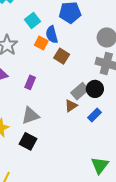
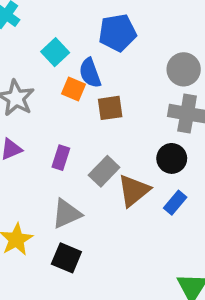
brown square: (62, 56) -> (110, 108), turned -35
gray rectangle: (80, 91) -> (104, 171), moved
brown triangle: (71, 106) -> (134, 191), size x1.5

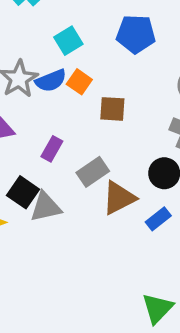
blue semicircle: (90, 73) -> (51, 81), moved, turned -104
black square: (66, 258) -> (23, 192), moved

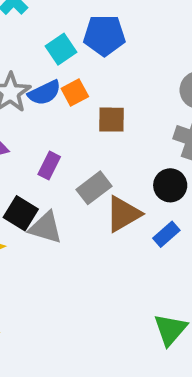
blue pentagon: (136, 34) -> (104, 35), moved
orange square: (79, 82) -> (75, 93), turned 30
gray triangle: (46, 207) -> (46, 228), turned 32

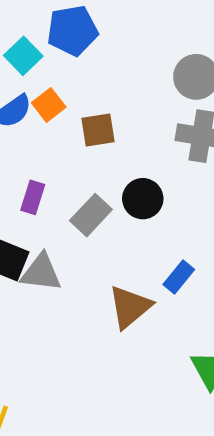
black circle: (170, 185) -> (143, 199), moved
brown triangle: (123, 214) -> (130, 307), moved
blue rectangle: (166, 234) -> (179, 277), moved

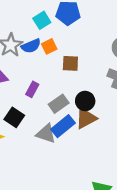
gray triangle: (41, 273) -> (46, 134), moved
blue rectangle: (179, 277) -> (63, 126), moved, size x1.5
brown triangle: (130, 307) -> (86, 118), moved

